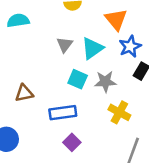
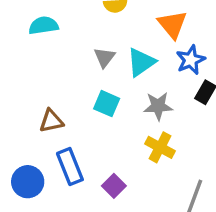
cyan square: (78, 79) -> (107, 104), moved
yellow cross: (119, 112) -> (160, 147), moved
blue rectangle: (63, 113) -> (70, 166), moved, turned 76

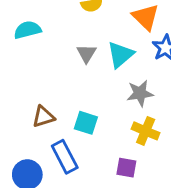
cyan square: (107, 104) -> (86, 123), moved
purple square: (114, 186) -> (126, 168), moved, turned -30

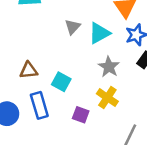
gray star: (140, 93) -> (109, 67), turned 30
purple square: (126, 168) -> (81, 115), moved

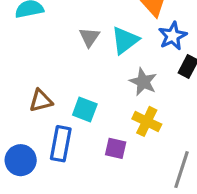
blue rectangle: (39, 105) -> (61, 144), turned 35

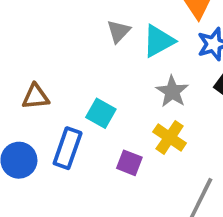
brown triangle: (41, 101) -> (35, 97), moved

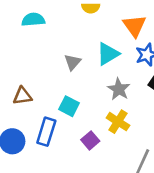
gray triangle: (119, 31) -> (73, 62), moved
purple square: (129, 163) -> (90, 140), turned 30

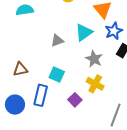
gray triangle: (73, 62) -> (57, 41), turned 32

